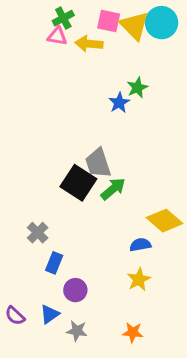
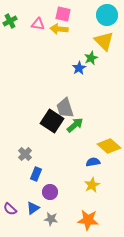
green cross: (63, 18) -> (10, 21), moved
pink square: (109, 21) -> (63, 14), moved
yellow triangle: (134, 26) -> (104, 41), moved
orange star: (133, 332) -> (88, 220), size x1.5

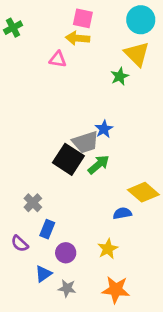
pink triangle: (38, 24) -> (58, 59), moved
blue star: (79, 68) -> (104, 129), moved
gray trapezoid: (65, 108) -> (85, 142), turned -90
yellow star: (92, 185) -> (108, 249), moved
purple semicircle: (10, 209) -> (20, 244), moved

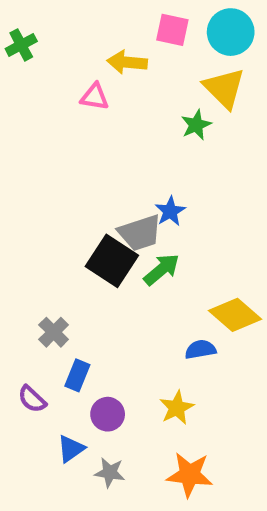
pink square: (83, 18) -> (172, 30), moved

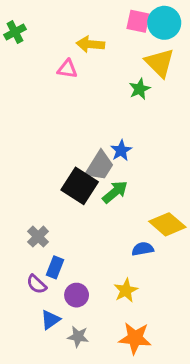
pink square: (172, 30) -> (138, 21), moved
gray trapezoid: (140, 233) -> (100, 166), turned -40
purple semicircle: (32, 399) -> (37, 284), moved

